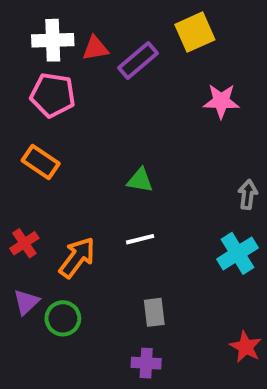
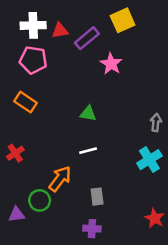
pink star: (221, 101) -> (111, 64), moved, turned 30
orange arrow: (77, 257) -> (60, 179), moved
purple triangle: (26, 302) -> (17, 214), moved, turned 36

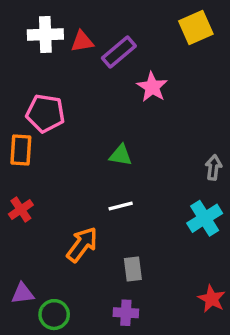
yellow square: (123, 20) -> (196, 27), moved
pink pentagon: (33, 60) -> (45, 113), moved
orange rectangle: (26, 102) -> (21, 150), moved, turned 60
green circle: (40, 200) -> (54, 315), moved

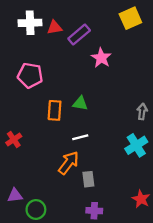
orange rectangle: (21, 150) -> (55, 110), moved
orange arrow: (82, 245) -> (69, 163), moved
purple cross: (126, 313) -> (94, 211), moved

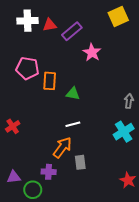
orange rectangle: (55, 110) -> (50, 81), moved
purple cross: (94, 211) -> (49, 172), moved

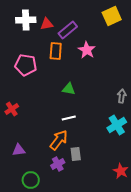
orange rectangle: (50, 81) -> (56, 51), moved
red cross: (13, 126) -> (12, 109), moved
purple cross: (49, 172) -> (58, 164), moved, turned -32
purple triangle: (14, 177) -> (19, 150), moved

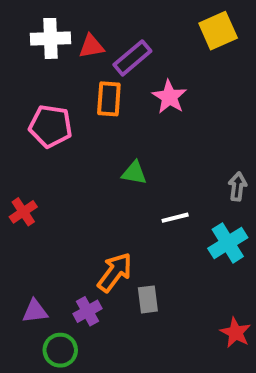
white line: (69, 118) -> (175, 218), moved
purple triangle: (19, 150) -> (35, 311), moved
purple cross: (58, 164) -> (88, 311), moved

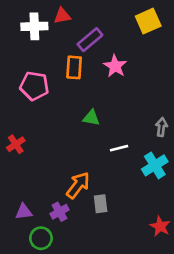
red triangle: (91, 46) -> (62, 16), moved

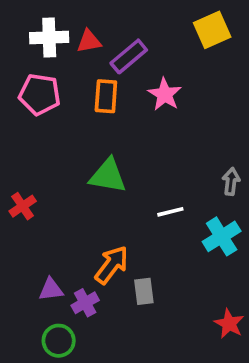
red triangle: (62, 16) -> (89, 41), moved
pink pentagon: (34, 86) -> (40, 94), moved
green triangle: (91, 118) -> (108, 176), moved, size x1.5
purple triangle: (24, 212) -> (51, 289), moved

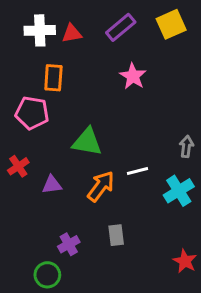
purple rectangle: (129, 56) -> (121, 27), moved
pink pentagon: (40, 94) -> (32, 113), moved
orange rectangle: (106, 96) -> (53, 78), moved
orange arrow: (112, 265) -> (101, 186), moved
purple triangle: (51, 289) -> (52, 185), moved

